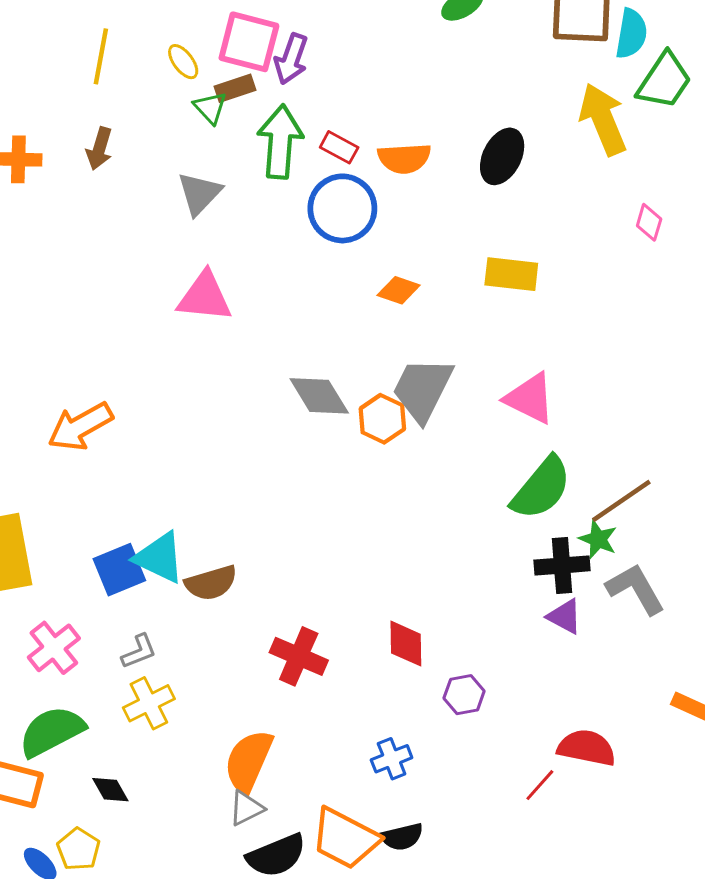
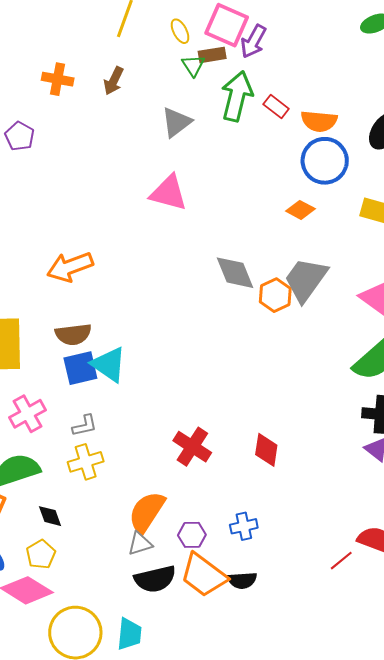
blue circle: (342, 208) -> (325, 161), moved
brown semicircle: (211, 583) -> (73, 334), moved
purple hexagon: (464, 695) -> (192, 535), moved
yellow pentagon: (78, 849) -> (41, 554), moved

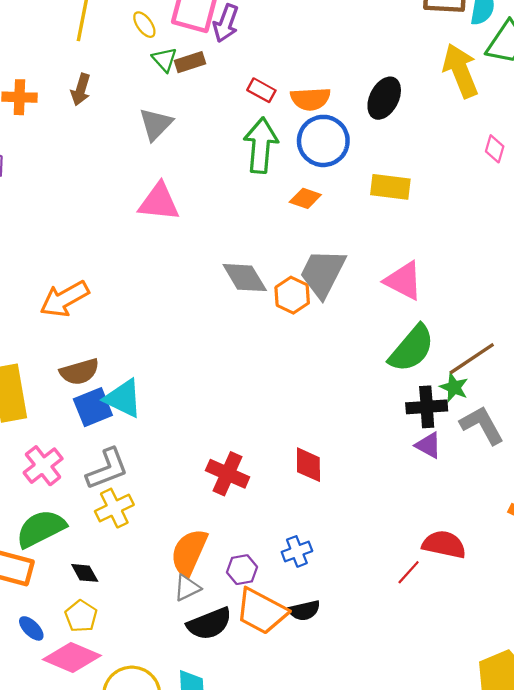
brown rectangle: (212, 55) -> (190, 62), moved
green arrow: (237, 96) -> (261, 145), moved
gray L-shape: (85, 426) -> (107, 469), size x1.6

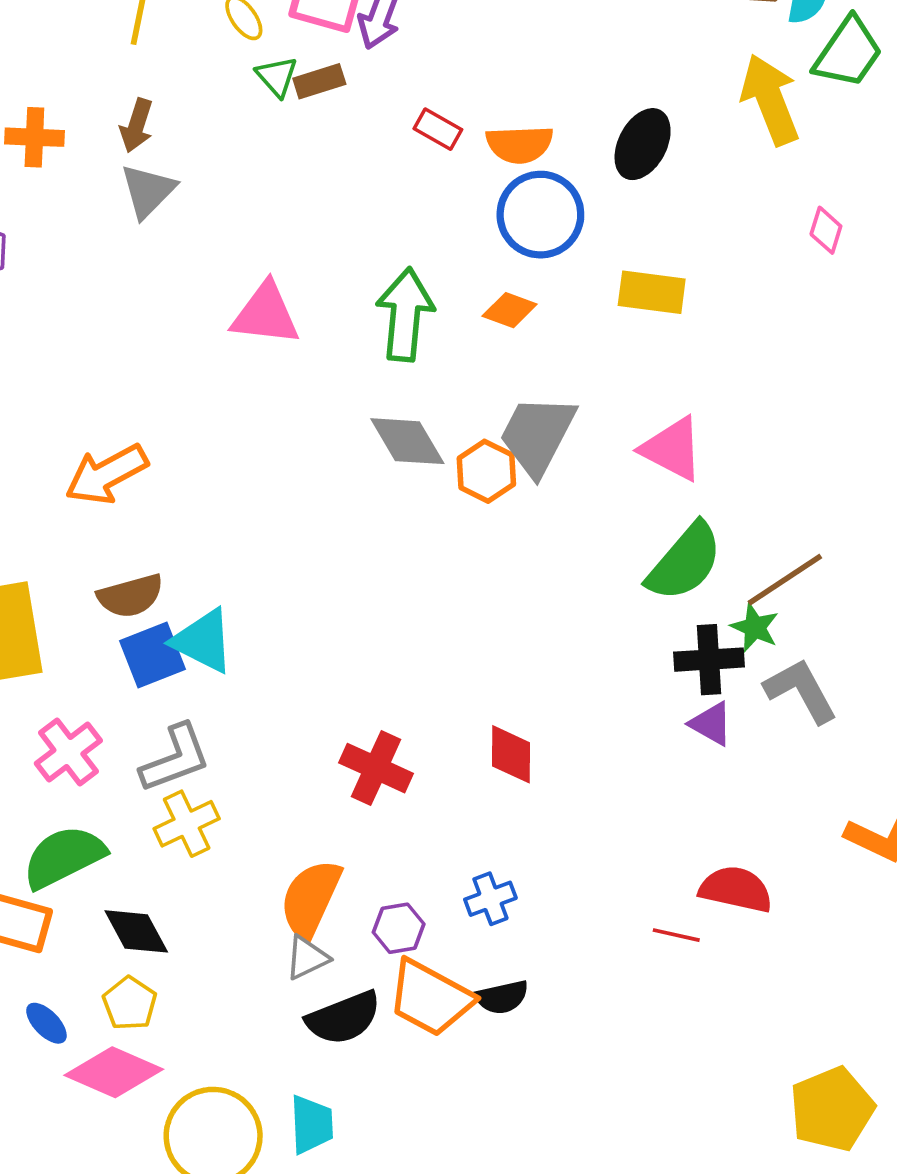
gray triangle: (156, 124) -> (148, 191), moved
green arrow: (261, 145) -> (405, 315), moved
red line: (409, 572) -> (676, 935), turned 60
black diamond: (85, 573) -> (136, 931), size x1.4

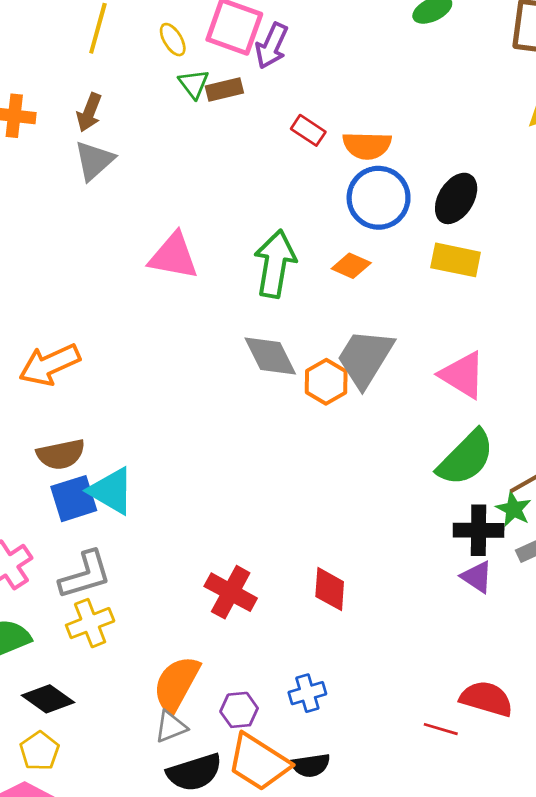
black ellipse: (643, 144) -> (456, 198), moved
black diamond: (136, 931) -> (48, 699), turned -30

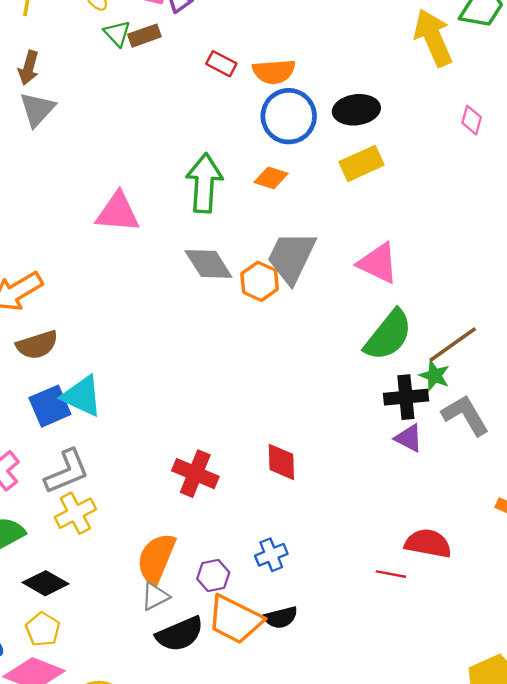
black ellipse: (456, 198) -> (356, 110), turned 57
pink triangle: (173, 256) -> (118, 212), moved
yellow rectangle: (456, 260) -> (361, 163), turned -30
brown semicircle: (61, 454) -> (37, 345), moved

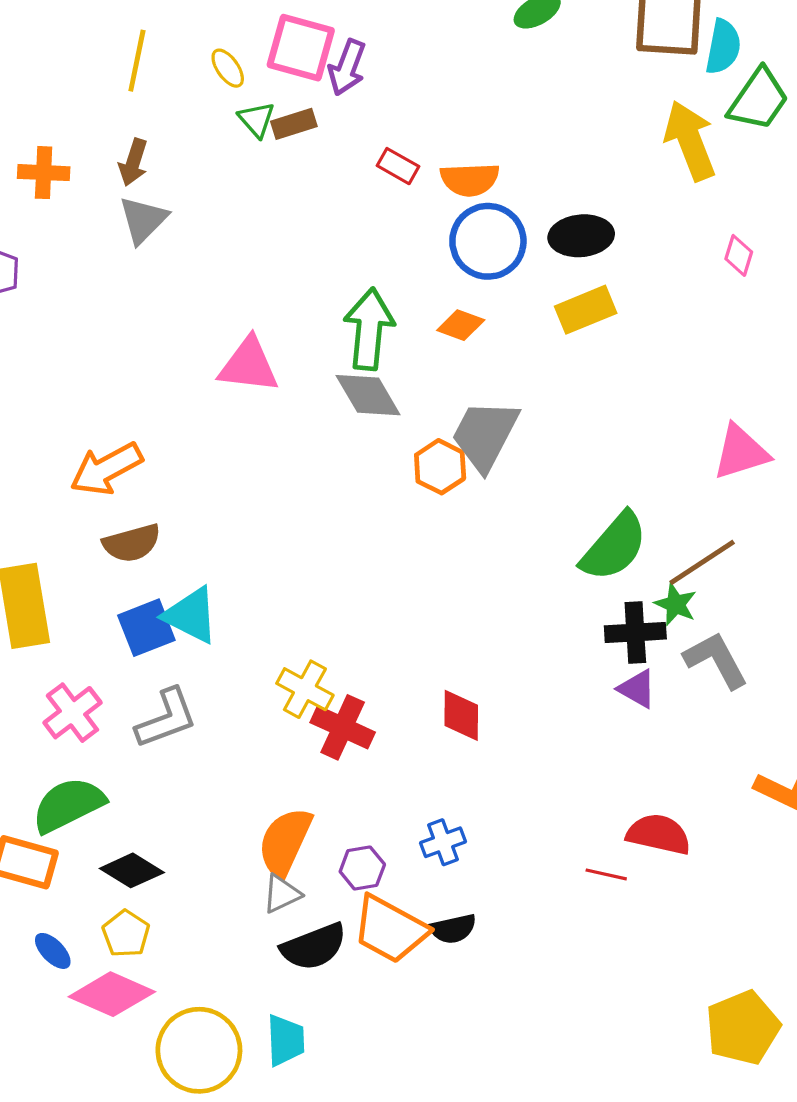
pink triangle: (378, 263) -> (741, 452), moved, turned -45
gray diamond: (208, 264) -> (368, 395), moved
yellow cross: (75, 513) -> (305, 689), moved, turned -36

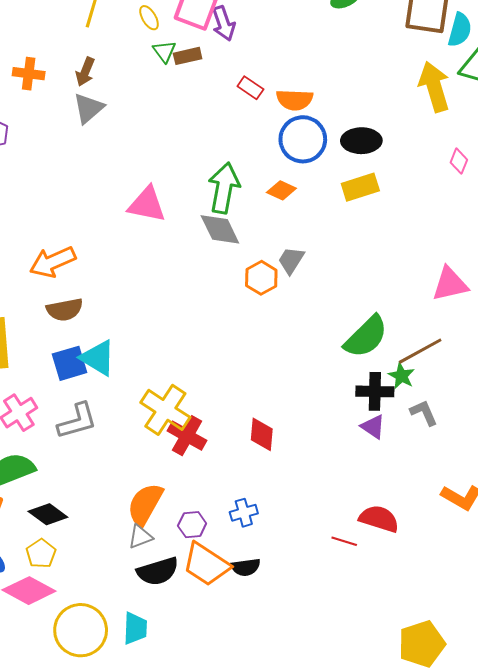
purple arrow: (347, 67) -> (224, 23), turned -44
gray trapezoid: (485, 435) -> (291, 260), size x0.6
gray L-shape: (716, 660) -> (424, 413), size x0.7
yellow cross: (305, 689) -> (165, 410), size x1.4

